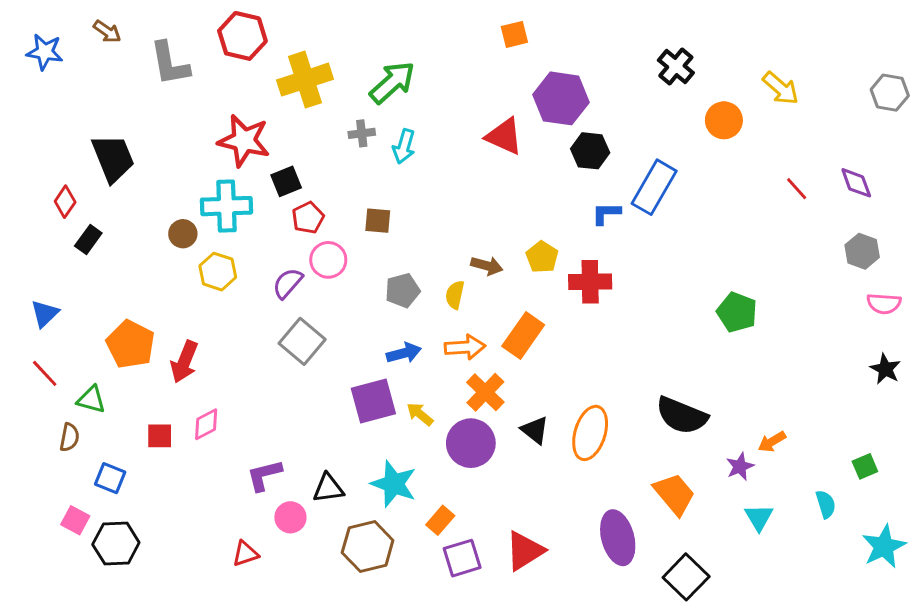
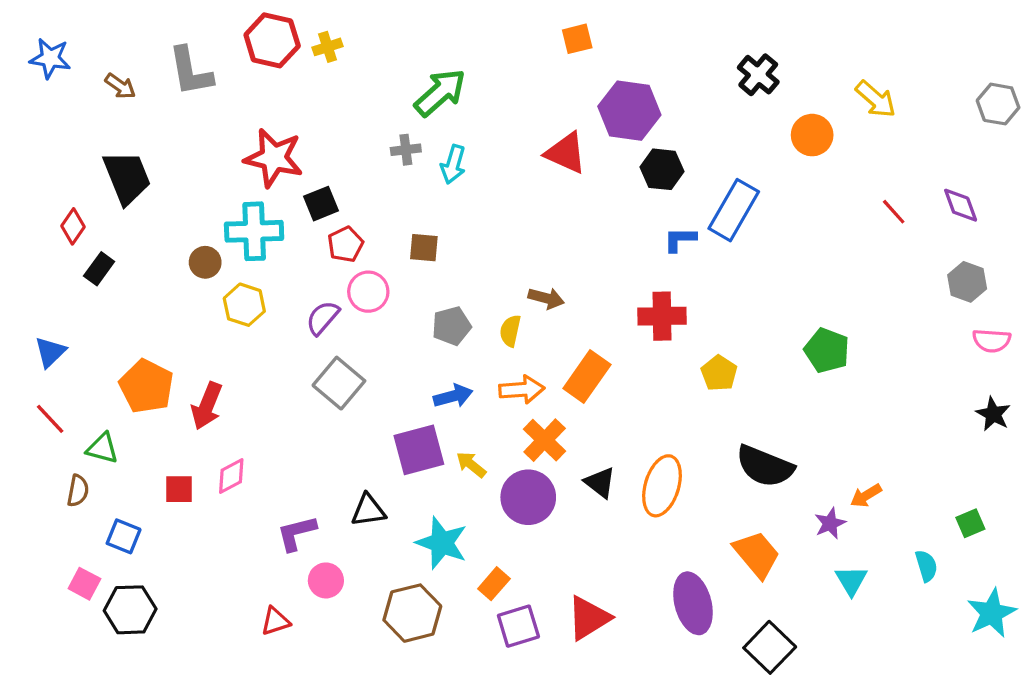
brown arrow: (107, 32) -> (120, 86), moved
yellow cross: (305, 80) -> (328, 47), moved, size x0.5
yellow pentagon: (542, 257) -> (719, 373), moved
black triangle: (328, 488) -> (368, 510), moved

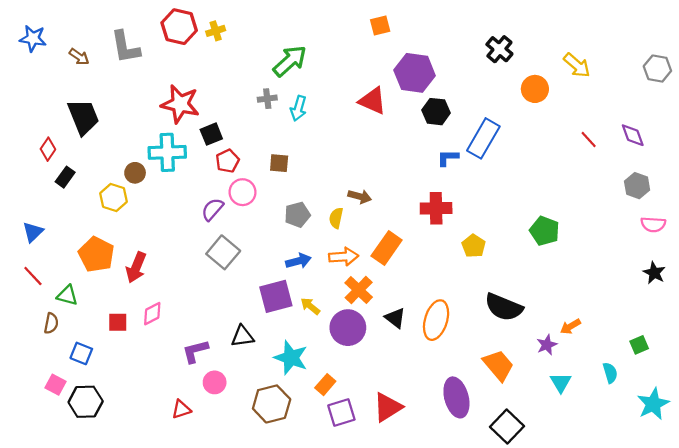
yellow hexagon: (244, 305) -> (114, 198), moved

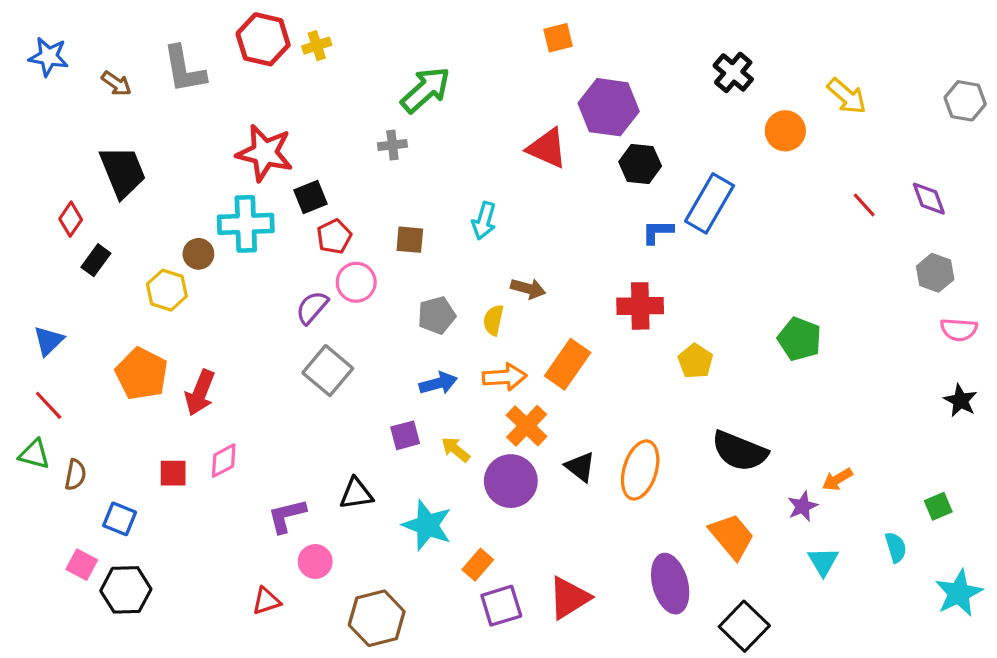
cyan arrow: (298, 108) -> (484, 221), moved
green triangle: (67, 295) -> (34, 454), moved
purple square: (276, 296) -> (405, 435), size x0.6
brown hexagon: (272, 404) -> (377, 618), moved

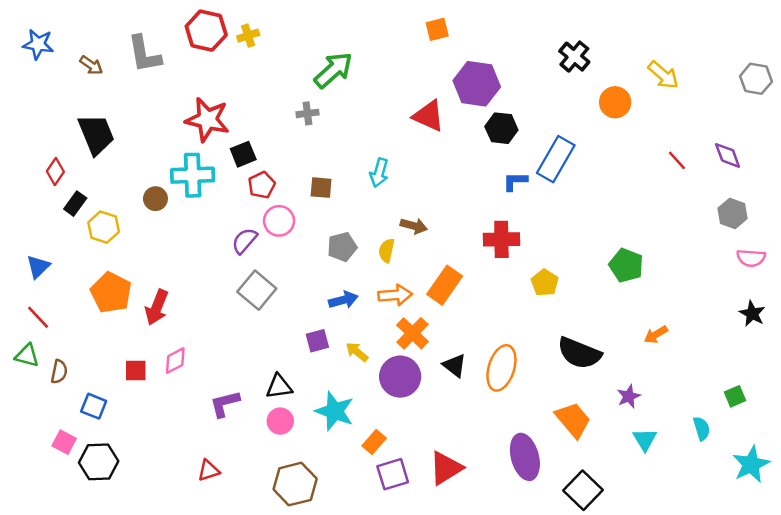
yellow hexagon: (167, 290) -> (104, 227), moved
orange arrow: (837, 479) -> (656, 335), moved
pink circle: (315, 561) -> (280, 421), moved

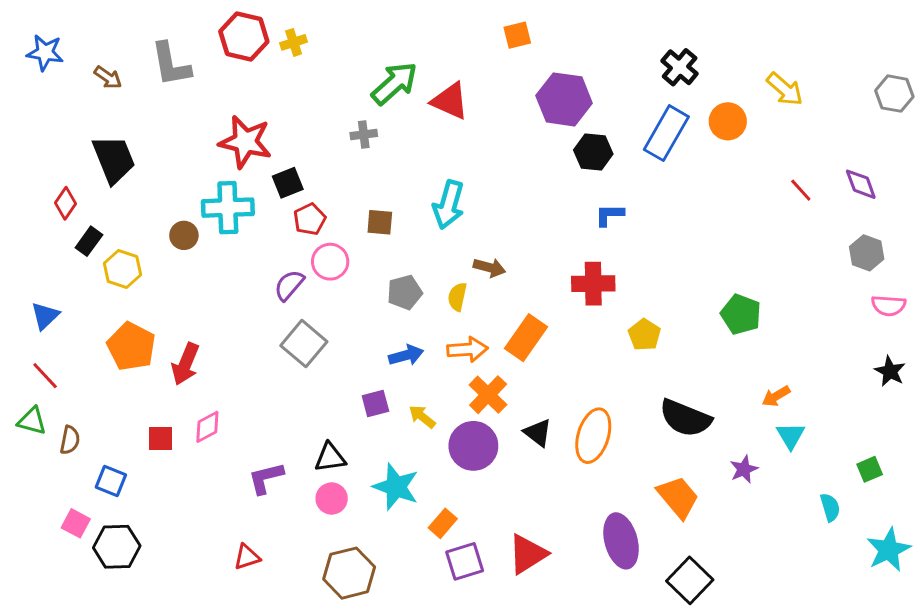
red triangle: (429, 116) -> (450, 101), moved
blue rectangle: (556, 159) -> (666, 133), moved
cyan arrow: (379, 173) -> (449, 205), size x1.4
cyan triangle: (645, 440) -> (791, 436), moved

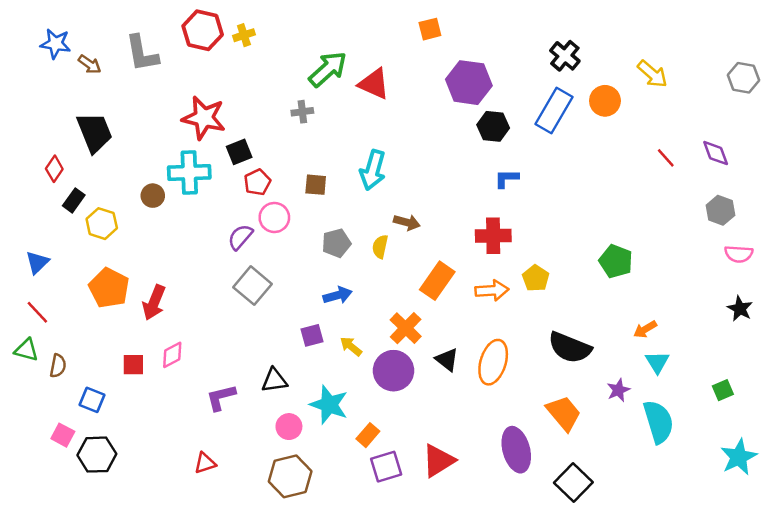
blue star: (45, 53) -> (56, 44), moved
orange arrow: (468, 349) -> (492, 290), moved
pink circle: (332, 499) -> (289, 427), moved
cyan semicircle: (830, 507) -> (658, 422), moved, size x1.8

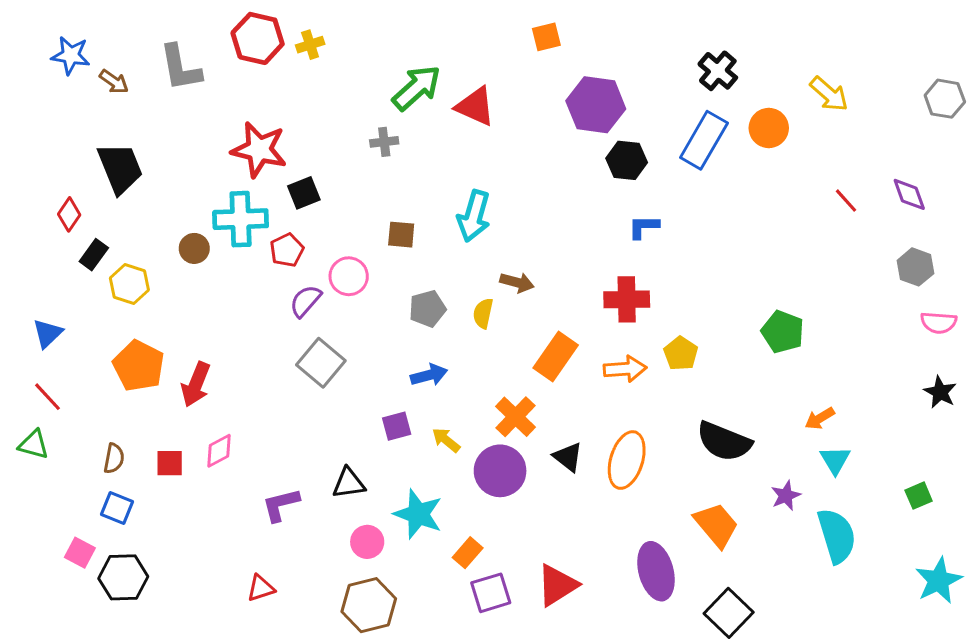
red pentagon: (257, 182) -> (287, 250), moved
brown semicircle: (58, 366) -> (114, 458), moved

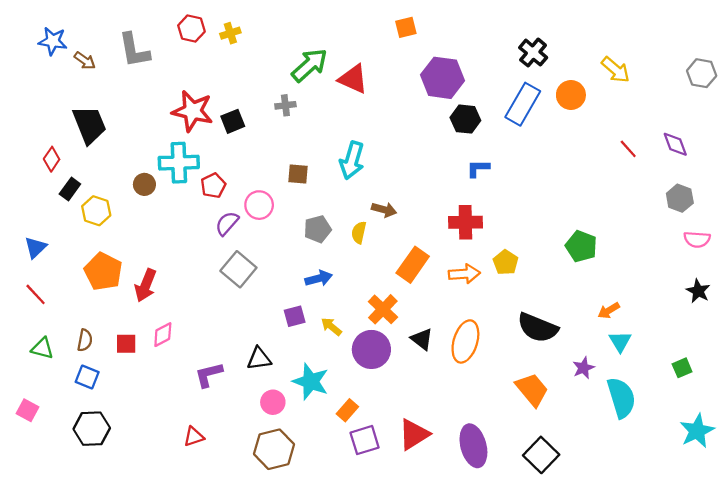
red hexagon: (258, 38) -> (191, 28), size x0.7
black square: (304, 193) -> (233, 121), moved
green triangle: (34, 445) -> (42, 348), moved
pink square: (80, 553) -> (28, 410), moved
purple ellipse: (656, 571) -> (473, 446), moved

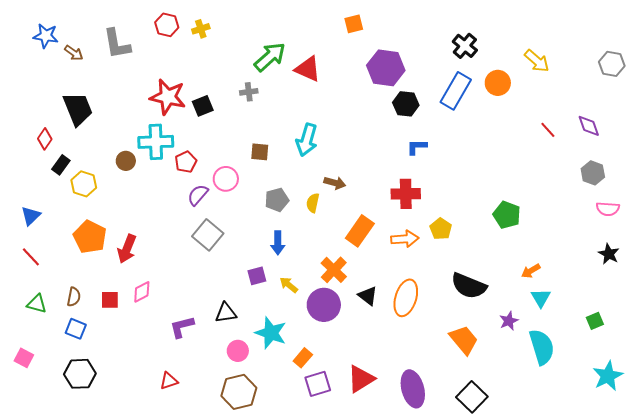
blue arrow: (319, 278) -> (278, 243), turned 105

